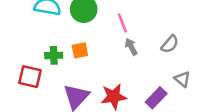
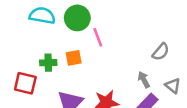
pink line: (122, 23) -> (98, 37), moved
gray arrow: (131, 47) -> (144, 80), moved

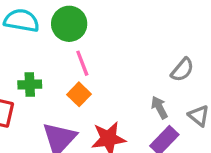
pink line: (98, 37) -> (82, 63), moved
orange square: (74, 58) -> (79, 94), moved, turned -35

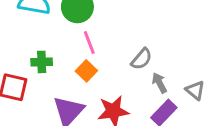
gray semicircle: (182, 70) -> (142, 59), moved

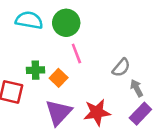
orange square: (86, 71) -> (59, 78), moved

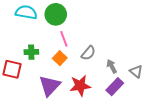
gray semicircle: (121, 68) -> (88, 53), moved
orange square: (59, 78) -> (60, 58), moved

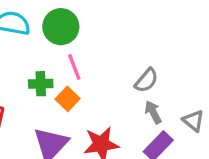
green cross: (31, 52) -> (41, 84), moved
gray semicircle: (88, 53) -> (146, 80), moved

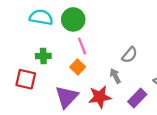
green cross: (41, 84) -> (43, 56), moved
gray arrow: (153, 112) -> (115, 76), moved

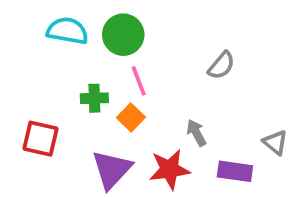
gray semicircle: (130, 55) -> (221, 65), moved
green cross: (43, 56) -> (94, 98), moved
purple rectangle: (137, 98) -> (235, 171), turned 54

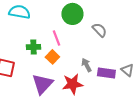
green circle: (123, 35) -> (72, 14), moved
gray semicircle: (221, 65) -> (99, 30), turned -84
purple rectangle: (235, 171) -> (106, 73), moved

